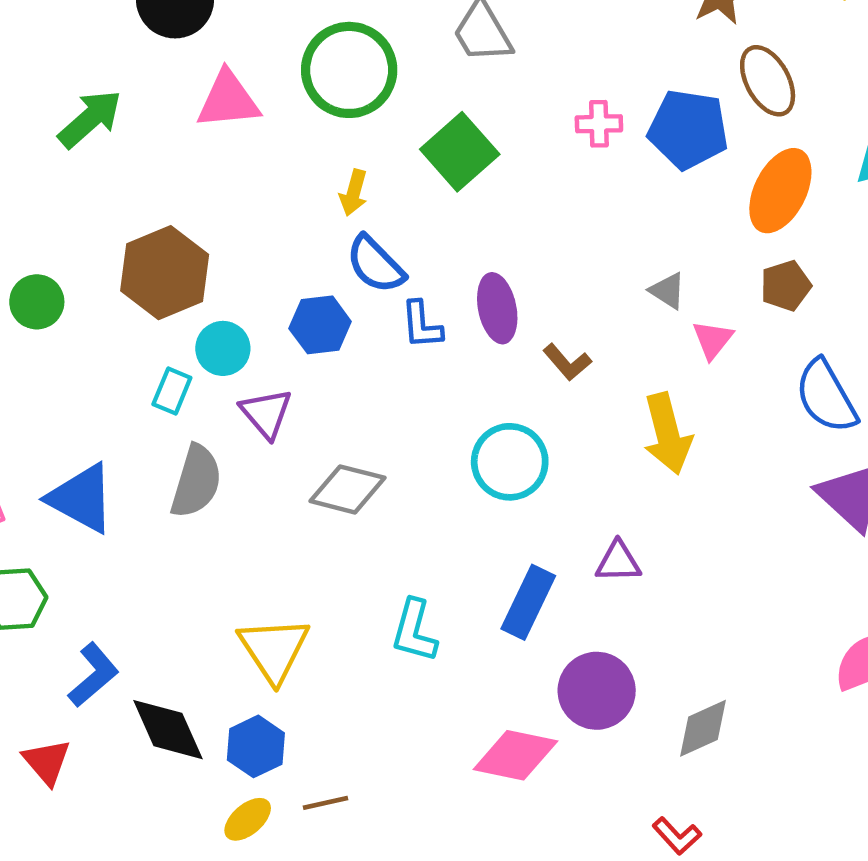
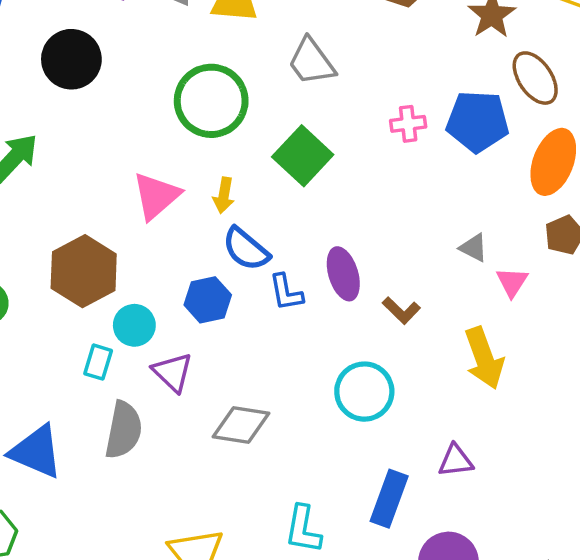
pink triangle: (228, 100) -> (156, 196), moved, turned -30

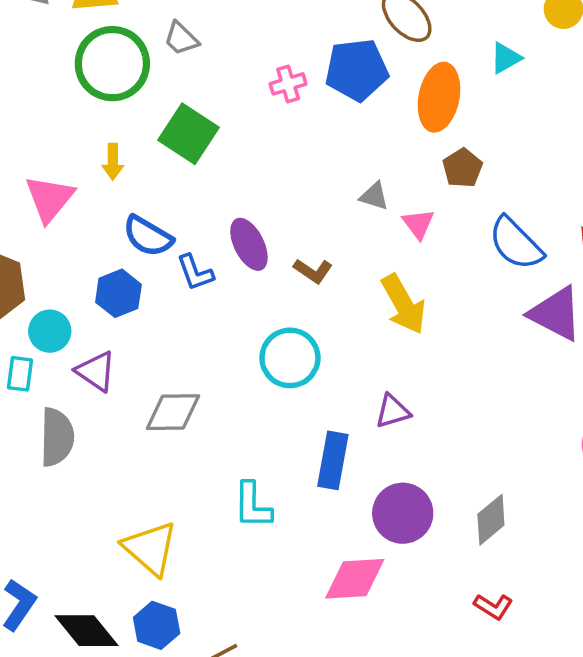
gray trapezoid: (311, 62) -> (181, 39), size x0.7
green circle: (211, 101) -> (112, 64), moved
yellow arrow: (224, 195) -> (113, 162), moved

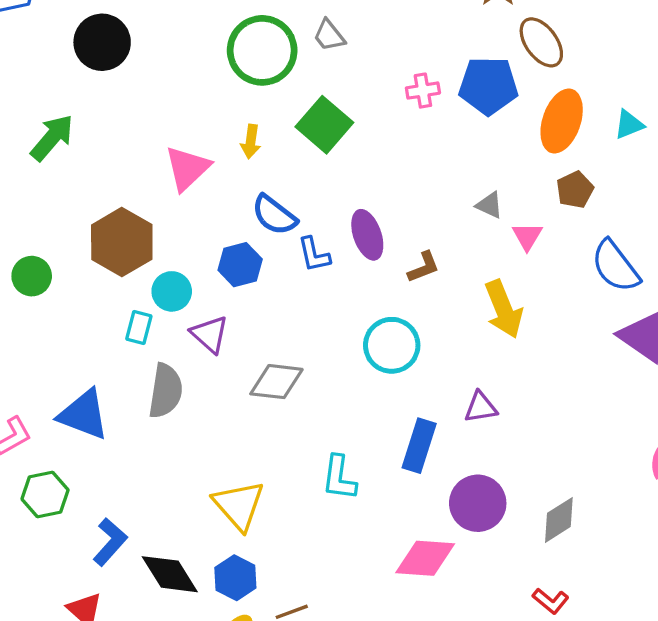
cyan triangle: (506, 58) -> (629, 125), moved
brown L-shape: (313, 271) -> (424, 267), turned -63

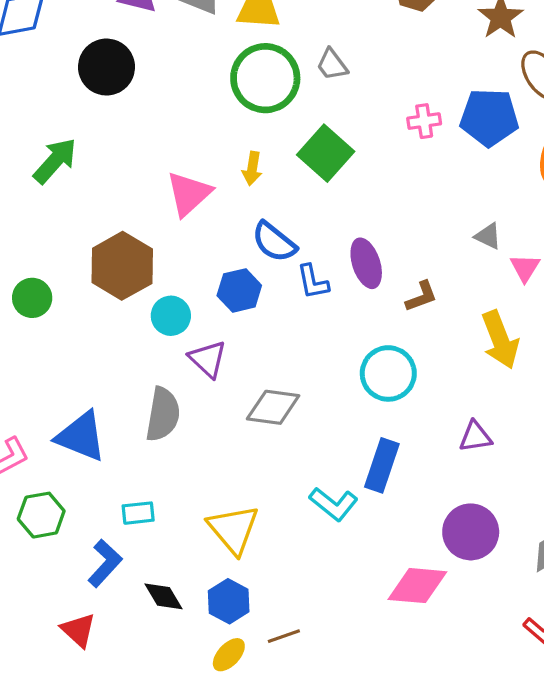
cyan rectangle: (139, 328) -> (138, 513), moved, turned 68
blue rectangle: (419, 446) -> (382, 465), moved
cyan L-shape: (339, 478) -> (334, 504), turned -60
black diamond: (170, 574) -> (163, 596), size x0.7

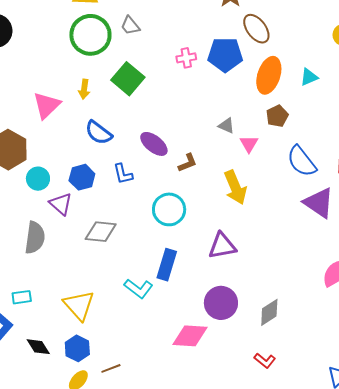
purple ellipse: (366, 263) -> (154, 144), turned -32
blue L-shape: (313, 282) -> (123, 174), moved
blue hexagon: (239, 290) -> (82, 177), moved
purple triangle: (475, 437) -> (222, 246), size x1.4

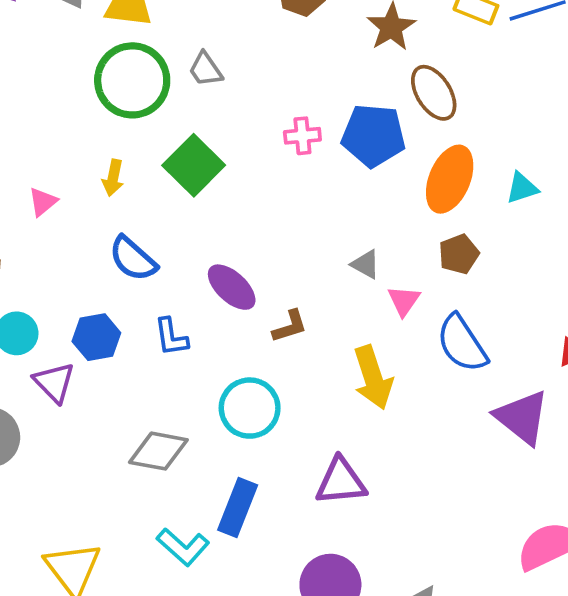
pink triangle: (47, 105) -> (43, 202), size x0.6
blue semicircle: (302, 161) -> (462, 343), moved
gray diamond: (101, 232) -> (158, 451), moved

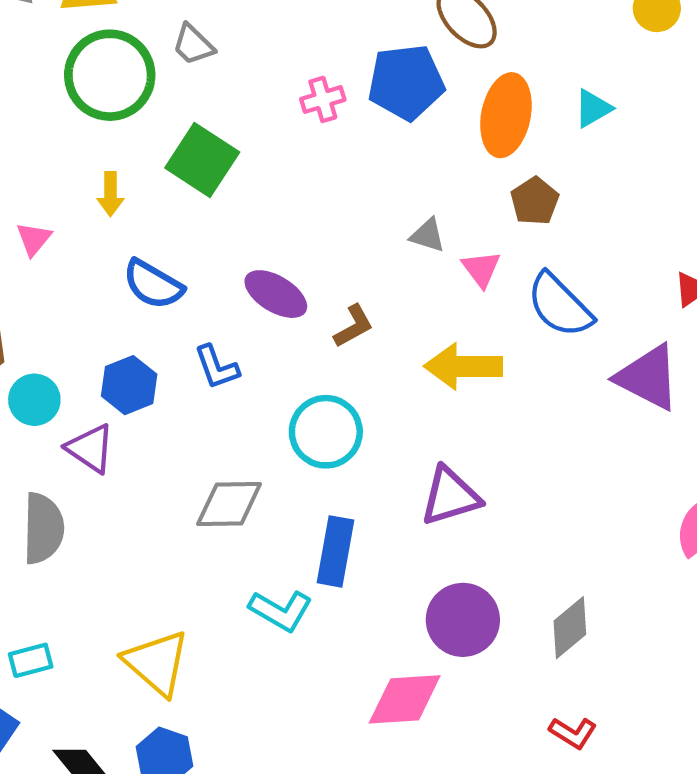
yellow arrow: (373, 377) -> (463, 366), turned 120

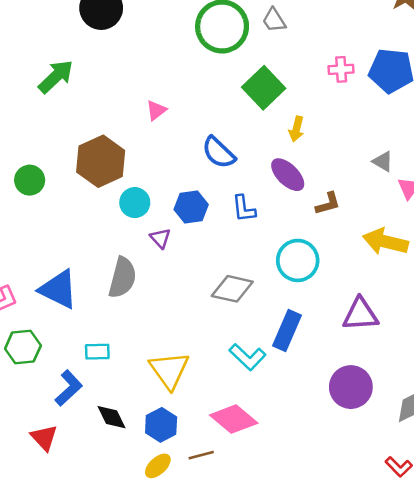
yellow arrow: (111, 194) -> (296, 129), moved
purple triangle: (90, 448) -> (160, 238), size x0.7
pink diamond: (405, 699) -> (234, 419), moved, turned 30

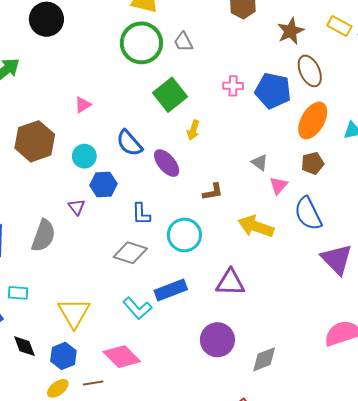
purple ellipse: (288, 175) -> (167, 163), moved
cyan circle: (135, 203) -> (84, 156), moved
blue L-shape: (244, 209) -> (141, 214), moved
blue rectangle: (287, 330) -> (171, 290), turned 40

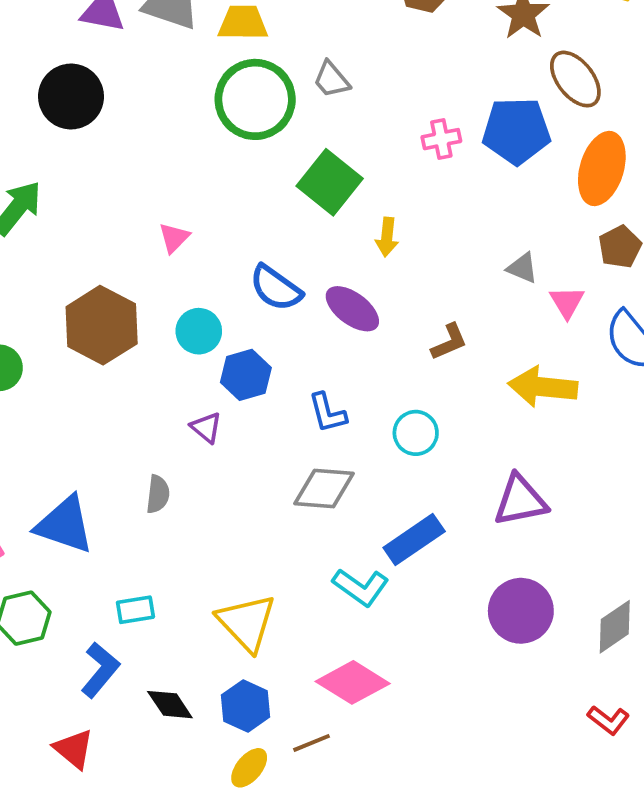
cyan circle: (184, 235) -> (416, 433), size x0.7
gray semicircle: (43, 236) -> (158, 494), size x0.6

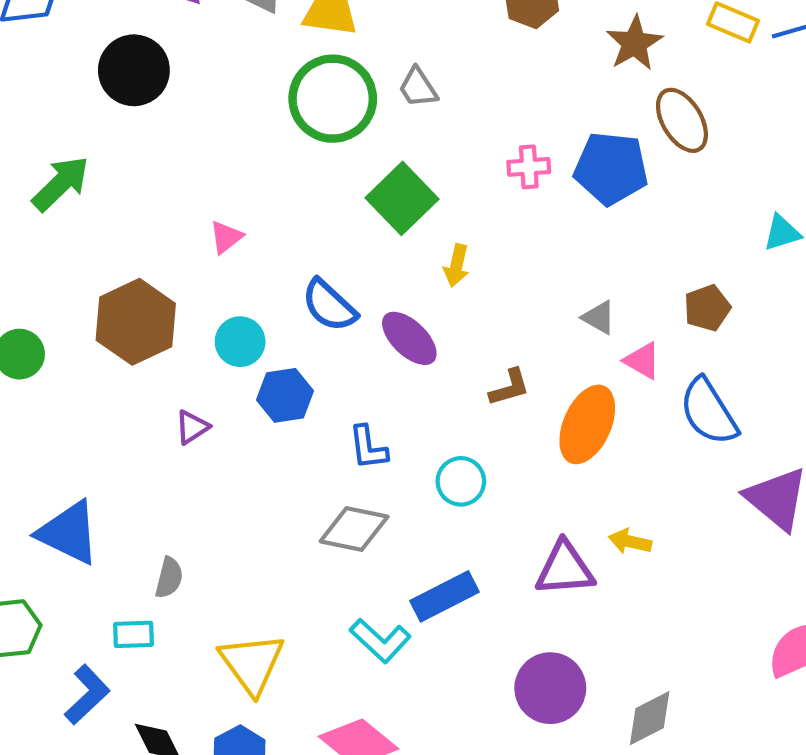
orange ellipse: (602, 169) -> (587, 424), moved
pink triangle: (567, 302) -> (642, 361), turned -36
yellow arrow: (543, 387) -> (630, 541), moved, size x0.6
purple triangle: (206, 428) -> (192, 427), moved, turned 40
gray semicircle: (158, 494) -> (169, 578), moved

